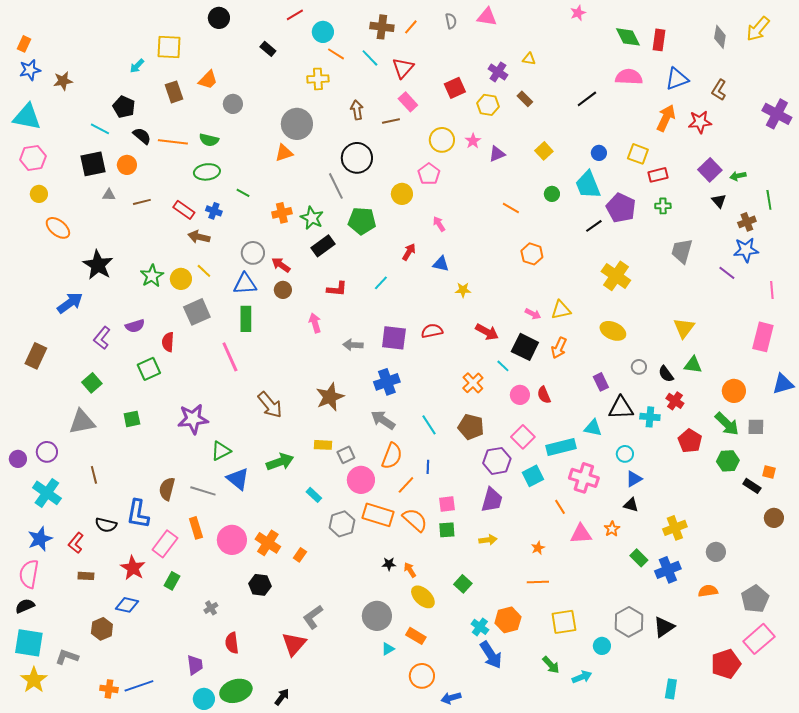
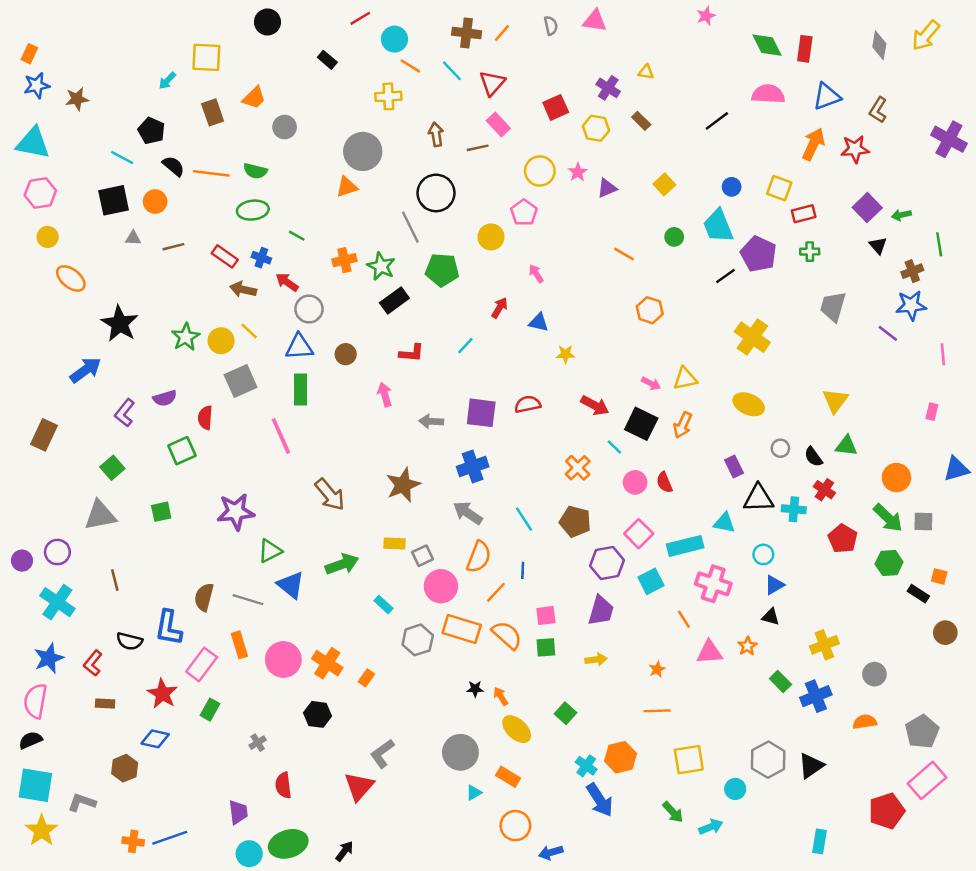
red arrow: (281, 265) -> (287, 282), moved
pink rectangle: (763, 337) -> (932, 412), size x0.5

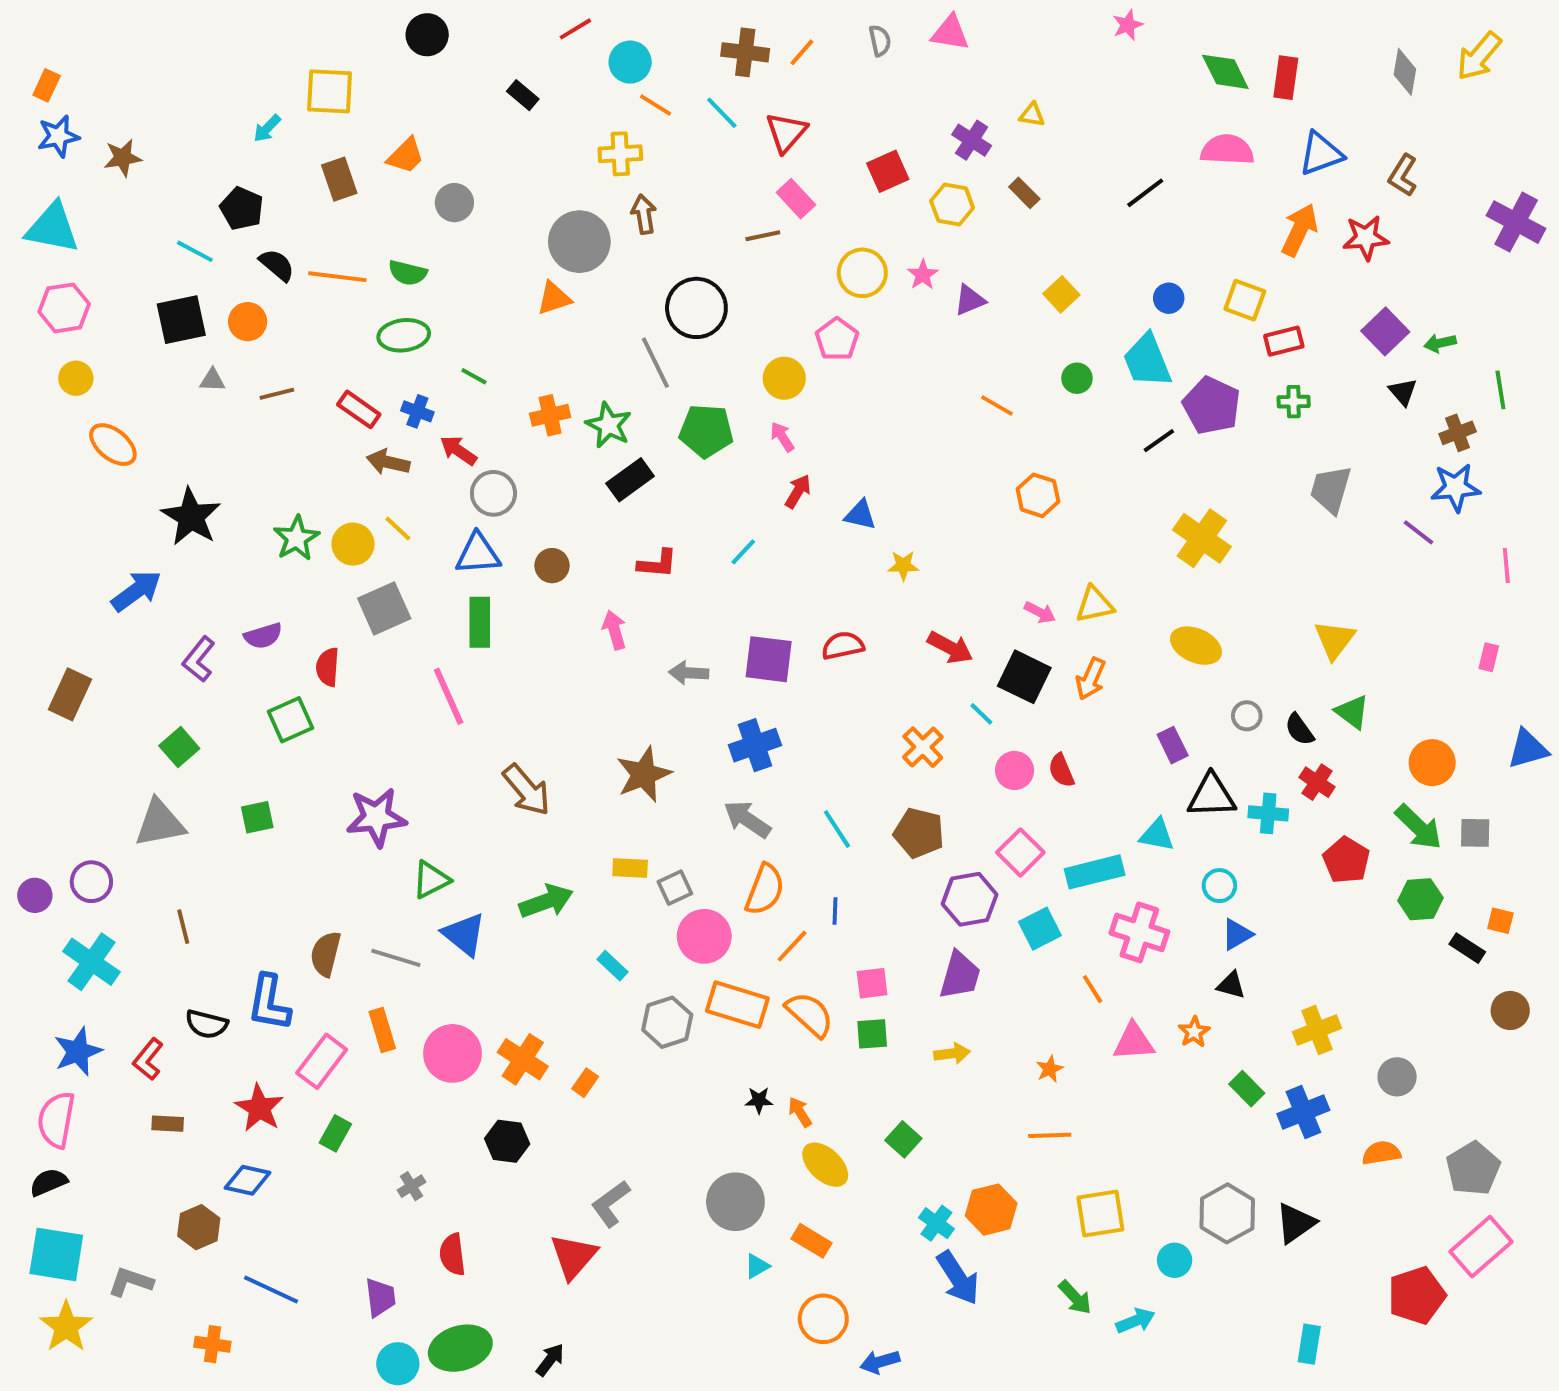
brown arrow: (436, 134) -> (644, 214), moved
pink arrow: (536, 274) -> (782, 437), moved
green triangle: (846, 446) -> (1352, 712), turned 30
blue line: (170, 838) -> (271, 1290), moved, turned 44

